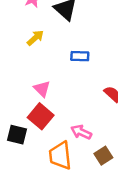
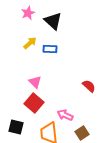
blue rectangle: (80, 56) -> (50, 49), moved
black square: (17, 135) -> (16, 127), moved

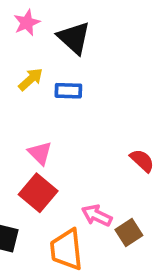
brown square: (82, 133) -> (129, 232), moved

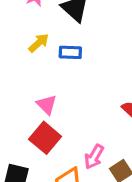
pink arrow: (97, 215) -> (94, 157), turned -85

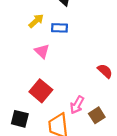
pink triangle: (47, 105) -> (42, 51), moved

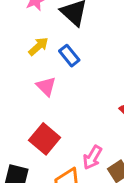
blue rectangle: (59, 28) -> (69, 56), turned 49

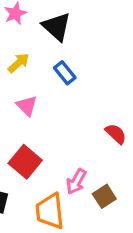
blue rectangle: (69, 56) -> (65, 73), moved

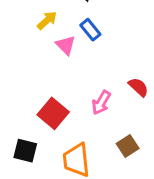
pink triangle: (27, 106) -> (66, 45), moved
pink arrow: (76, 182) -> (101, 103), moved

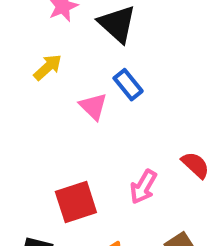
yellow arrow: (47, 20) -> (48, 67), moved
red square: (53, 113) -> (76, 202), turned 32

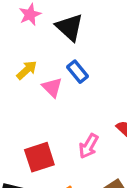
yellow arrow: (48, 67) -> (27, 70), moved

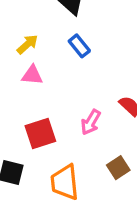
pink triangle: (52, 87) -> (32, 75), moved, turned -40

